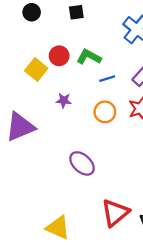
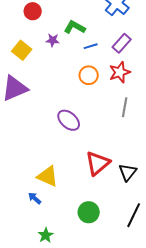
red circle: (59, 56) -> (33, 11), moved
yellow square: (36, 70) -> (22, 50), moved
purple star: (64, 100) -> (53, 40), moved

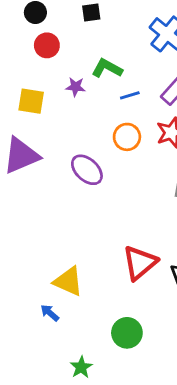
yellow square: (22, 50) -> (31, 101), turned -30
purple ellipse: (69, 120) -> (87, 170), moved
green star: (46, 235) -> (81, 367), moved

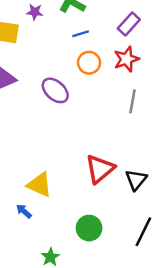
purple star: (75, 87) -> (35, 12), moved
blue line: (130, 95) -> (81, 34), moved

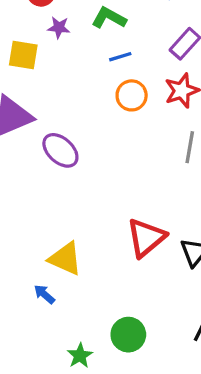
purple ellipse: (55, 90) -> (60, 150), moved
green circle: (89, 228) -> (128, 335), moved

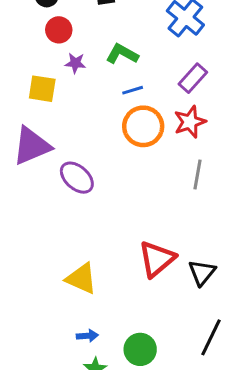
orange circle: (132, 95) -> (143, 126), size x1.4
blue arrow: (44, 294) -> (87, 336), moved, turned 135

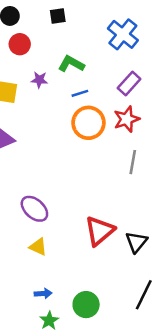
purple star: (75, 63) -> (39, 80), moved
purple ellipse: (77, 178) -> (34, 209), moved
yellow triangle: (81, 279) -> (38, 247), size x0.7

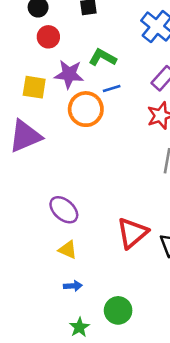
purple star: (39, 80) -> (69, 74), size x1.6
orange circle: (88, 123) -> (86, 109), moved
blue arrow: (43, 294) -> (73, 286), moved

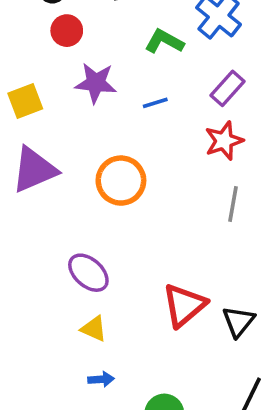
green L-shape: (103, 57) -> (164, 41), moved
yellow square: (34, 87) -> (25, 101), moved, turned -30
orange circle: (86, 109) -> (121, 181), moved

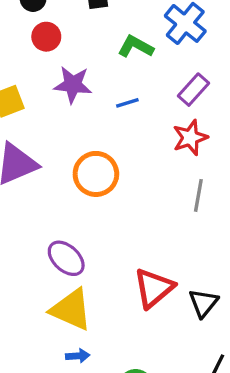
yellow triangle: (94, 329) -> (71, 310), size x1.8

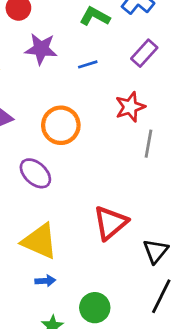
red star: (190, 138) -> (130, 107), moved
purple ellipse: (66, 258) -> (35, 173), moved
black triangle: (203, 303) -> (156, 251), moved

